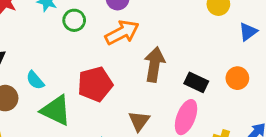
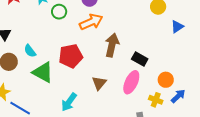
orange circle: (237, 78) -> (166, 80), moved

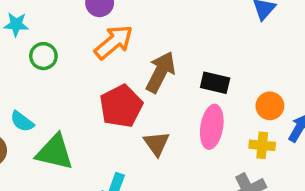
green circle: (59, 12) -> (43, 56), moved
brown arrow: (112, 45) -> (161, 72), turned 30
red pentagon: (71, 56) -> (121, 106), moved

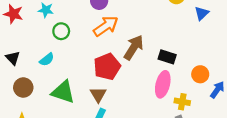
cyan semicircle: (22, 121) -> (47, 60), moved, turned -80
brown triangle: (157, 144) -> (98, 94), moved
yellow cross: (262, 145) -> (182, 102), moved

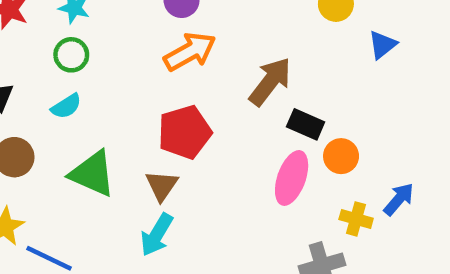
green circle: (61, 31) -> (71, 55), moved
brown arrow: (134, 47) -> (270, 82), moved
orange circle: (200, 74) -> (341, 156), moved
yellow cross: (182, 102) -> (356, 219), moved

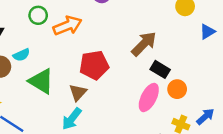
orange arrow: (190, 52) -> (68, 26), moved
cyan semicircle: (66, 106) -> (21, 55), moved

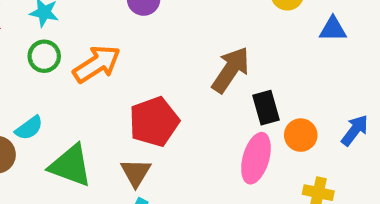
blue triangle: (207, 32) -> (333, 29), turned 42
black rectangle: (160, 69) -> (266, 108), turned 54
blue arrow: (205, 117) -> (355, 130), moved

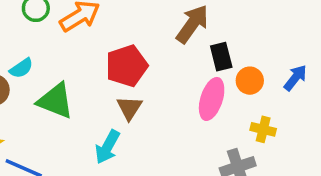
brown triangle: (136, 173) -> (129, 108), moved

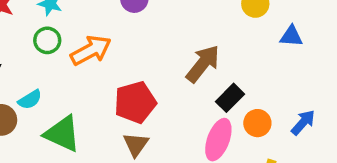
black rectangle: (221, 57) -> (230, 98), turned 56

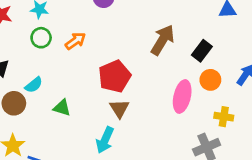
orange arrow: (91, 50) -> (75, 41), size x0.7
black rectangle: (230, 98) -> (202, 51), moved
green triangle: (62, 134) -> (62, 108), size x0.6

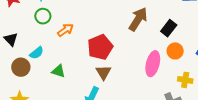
orange arrow: (75, 41) -> (65, 30), moved

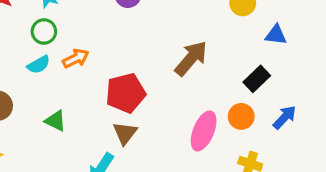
black rectangle: (169, 28) -> (257, 79), moved
cyan semicircle: (37, 53) -> (39, 65), moved

